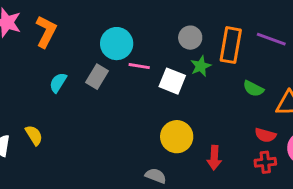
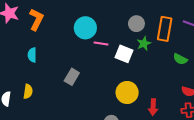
gray rectangle: (97, 77) -> (72, 77), moved
cyan semicircle: (58, 83) -> (32, 55), moved, turned -32
yellow semicircle: (34, 135) -> (28, 91), turned 40

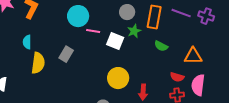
green semicircle: (180, 59) -> (161, 46), moved
gray rectangle: (72, 77) -> (66, 54), moved
yellow semicircle: (28, 91) -> (38, 63), moved, size x1.5

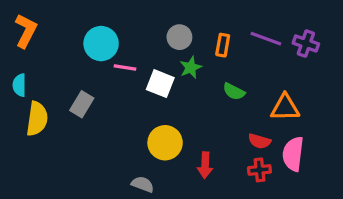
orange rectangle: (154, 17) -> (223, 45), size x0.6

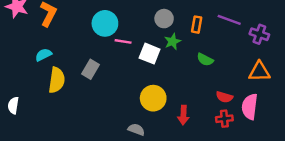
purple cross: (306, 44) -> (259, 34), moved
cyan semicircle: (19, 85) -> (43, 55), turned 63
orange triangle: (285, 108) -> (259, 72), moved

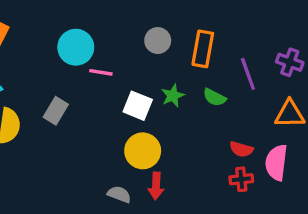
purple line: (229, 20) -> (248, 74), moved, turned 50
orange rectangle: (197, 25) -> (203, 49), size x1.5
green star: (173, 41) -> (173, 96), moved
white square: (150, 54) -> (138, 106), moved
red arrow: (183, 115) -> (156, 186), moved

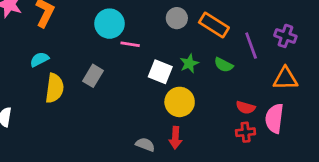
orange rectangle: (203, 49) -> (214, 25), turned -68
yellow circle: (143, 151) -> (180, 102), moved

